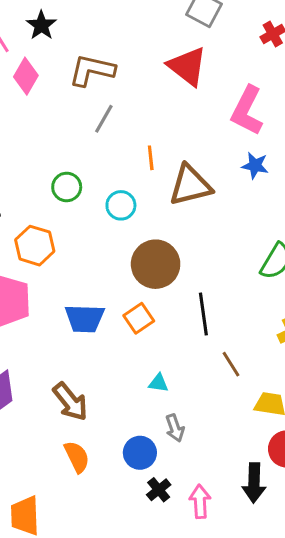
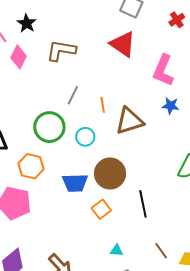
gray line: (104, 119) -> (73, 95), moved
green circle: (67, 187) -> (49, 127), size x1.6
blue trapezoid: (85, 318) -> (75, 183), moved
brown line: (231, 364) -> (161, 251), moved

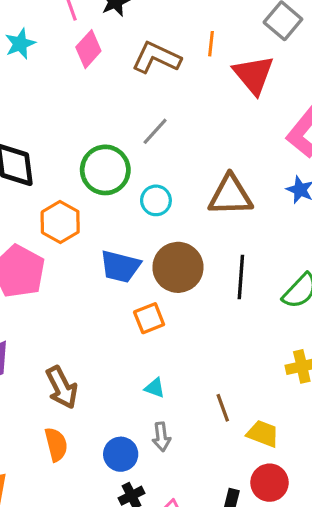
orange line: (103, 105) -> (211, 44), moved
black line: (143, 204) -> (241, 277), moved

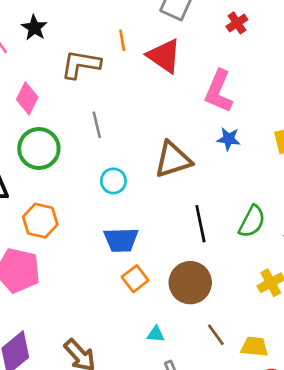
pink diamond: (88, 49) -> (27, 98), moved
gray line: (155, 131) -> (97, 125), turned -40
green circle: (105, 170) -> (39, 149), moved
blue trapezoid: (120, 266) -> (121, 240), moved
brown circle: (178, 267) -> (190, 283), moved

